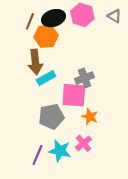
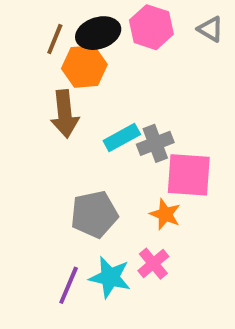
cyan rectangle: (46, 78) -> (122, 137), moved
pink square: (74, 95) -> (189, 175), moved

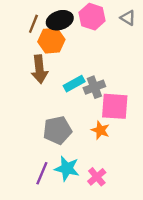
pink cross: (153, 264) -> (97, 177), moved

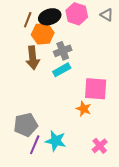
gray cross: (94, 87) -> (63, 51), moved
gray pentagon: (57, 130) -> (26, 125), moved
pink cross: (97, 177) -> (100, 146), moved

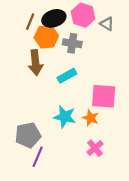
gray triangle: (107, 15) -> (107, 24), moved
gray cross: (63, 51) -> (72, 43), moved, turned 30
cyan star: (56, 141) -> (65, 117), moved
pink cross: (100, 146) -> (95, 148), moved

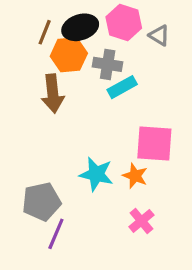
cyan rectangle: (67, 76) -> (122, 87), moved

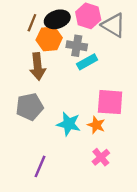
gray triangle: (159, 35) -> (114, 25), size x1.6
gray pentagon: (41, 202) -> (30, 107), moved

